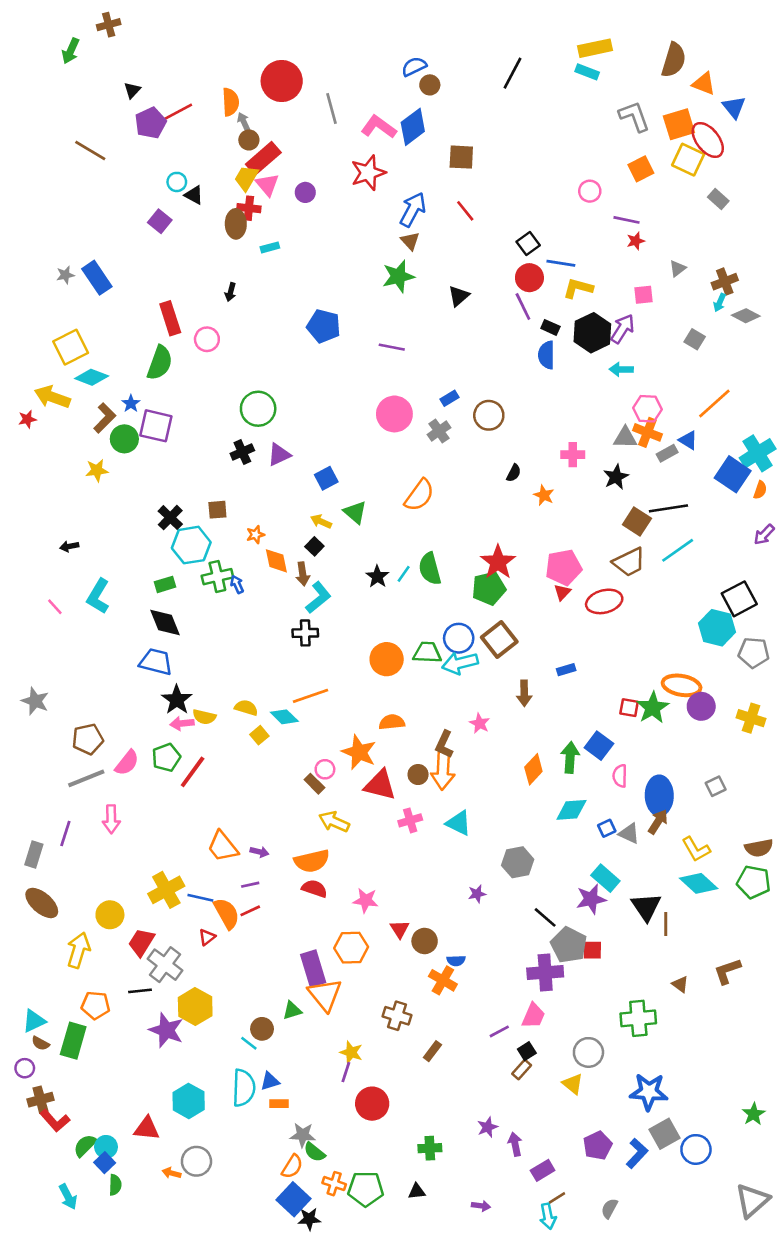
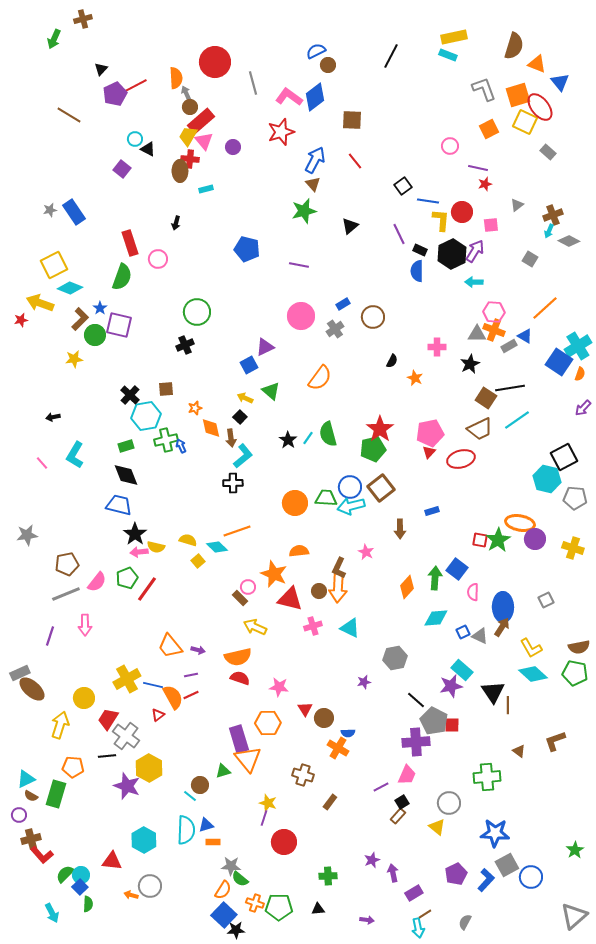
red circle: (529, 278) -> (462, 212), moved
yellow L-shape: (578, 288) -> (441, 220), turned 80
purple triangle: (279, 455) -> (265, 347), moved
gray star: (35, 701) -> (27, 535), turned -30
gray rectangle: (34, 854) -> (20, 673), moved, turned 48

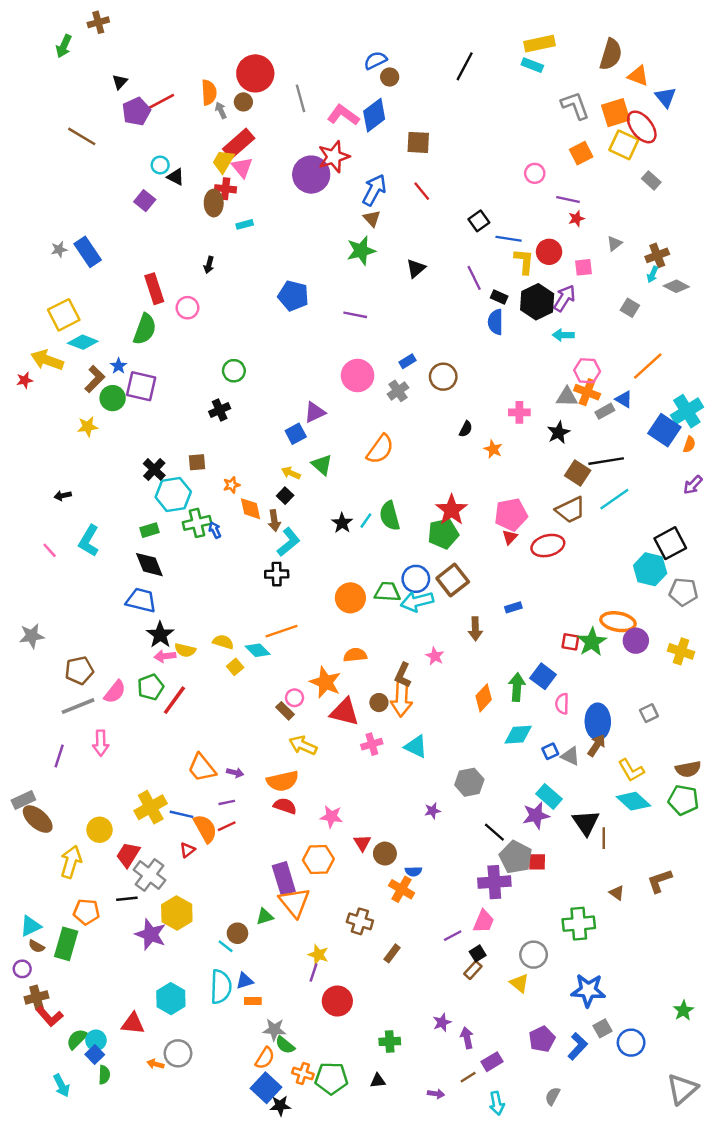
brown circle: (190, 107) -> (243, 102), moved
purple circle: (233, 147) -> (311, 175), moved, size x2.0
green circle: (197, 312) -> (234, 371), size x0.7
gray square: (507, 865) -> (603, 1028), size x0.7
brown line: (425, 914) -> (468, 1077), moved

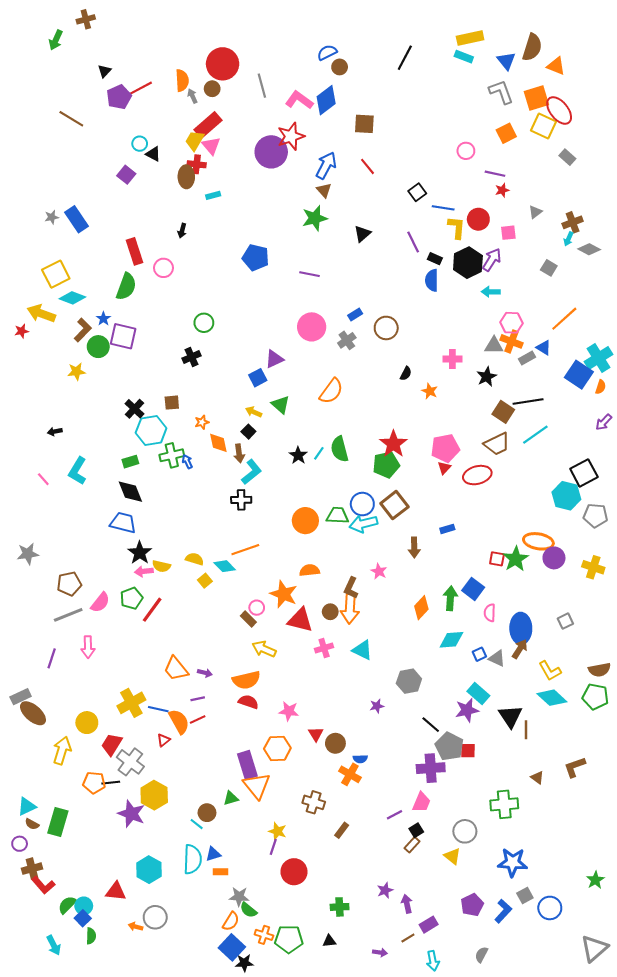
blue triangle: (666, 97) -> (506, 61), moved
orange pentagon: (86, 912) -> (94, 783), moved

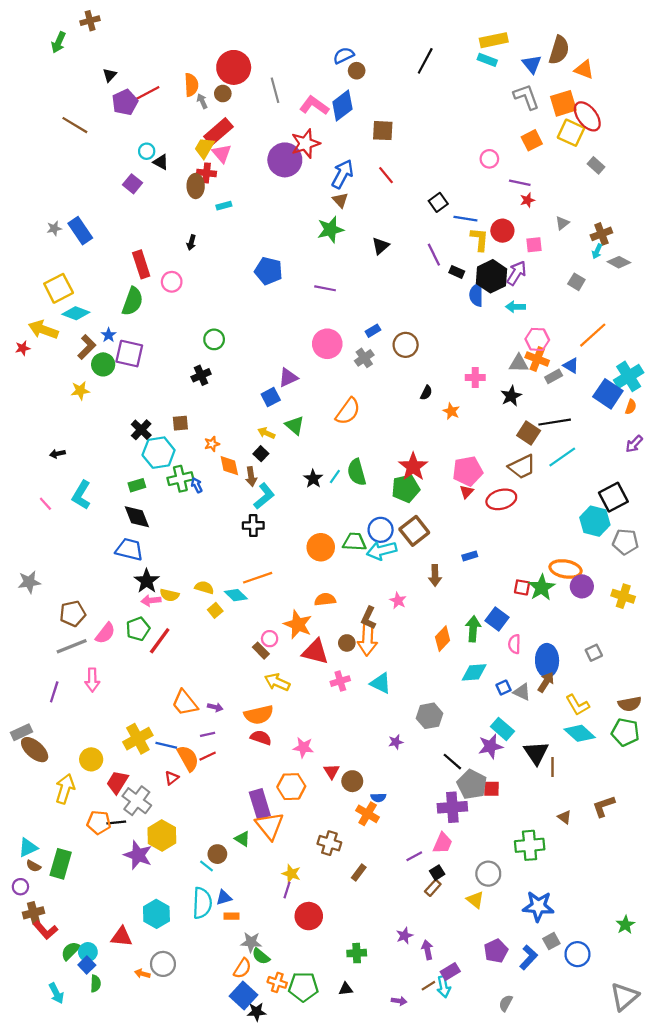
blue semicircle: (432, 280) -> (476, 295), moved
green triangle: (231, 798) -> (242, 839), turned 49
cyan arrow: (433, 961) -> (444, 987), moved

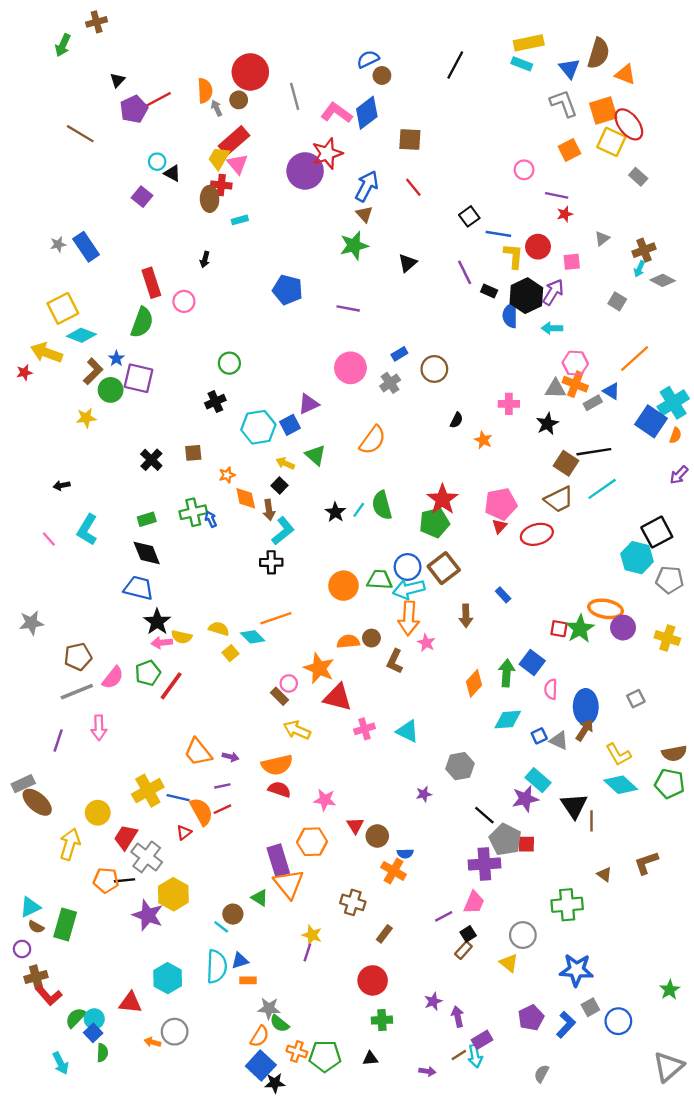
cyan hexagon: (159, 453) -> (258, 427), moved
blue rectangle: (470, 556) -> (503, 595), turned 64
orange arrow: (368, 640) -> (409, 618), moved
brown circle: (347, 643) -> (371, 638), moved
red circle: (309, 916) -> (373, 980), moved

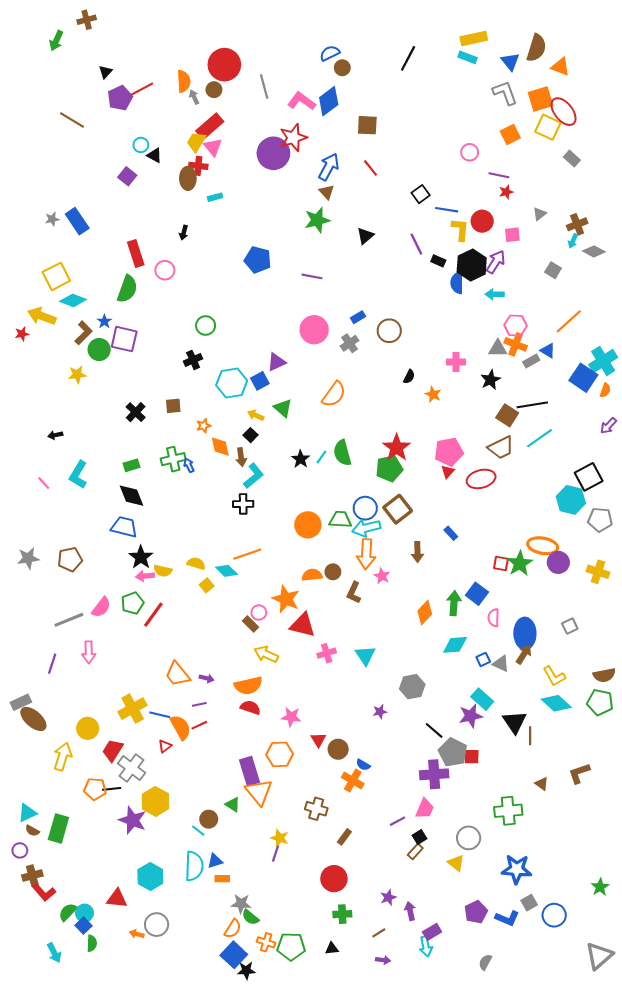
brown pentagon: (78, 657) -> (70, 559), moved
cyan triangle: (408, 731) -> (365, 655), turned 30
blue semicircle: (405, 853) -> (363, 765), turned 32
blue L-shape: (566, 1025) -> (507, 918), turned 70
brown line: (459, 1055) -> (379, 933), moved

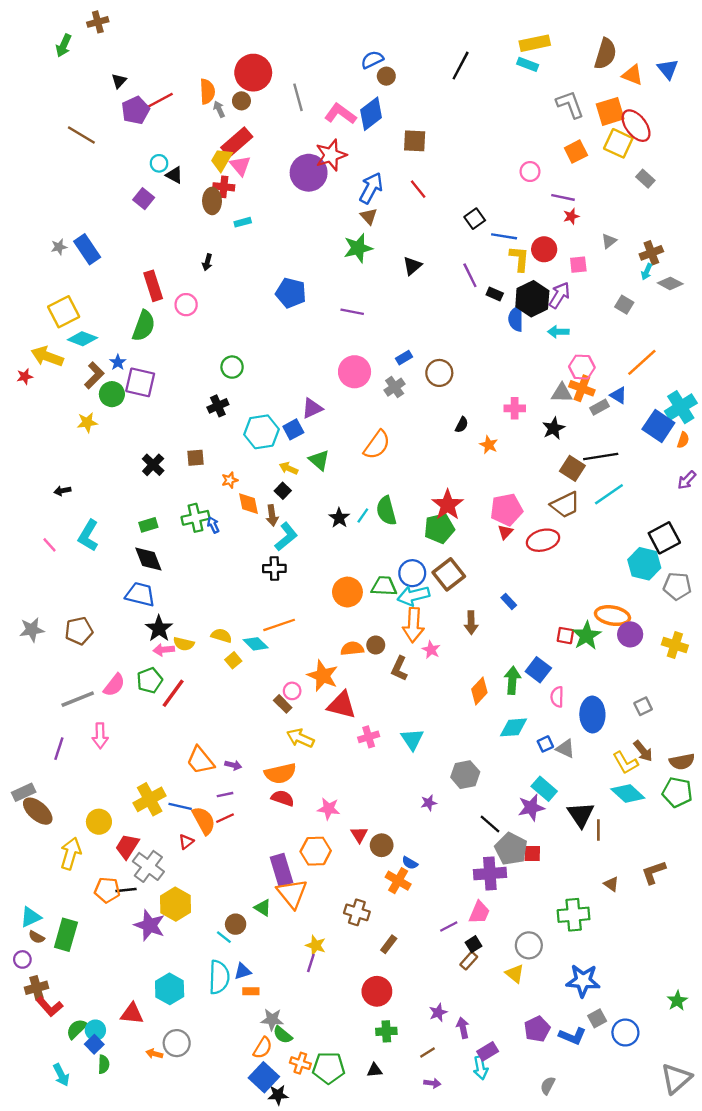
blue triangle: (510, 61) -> (668, 69), moved
brown arrow: (524, 654) -> (643, 751), moved, turned 108

